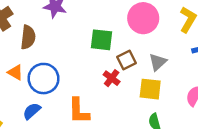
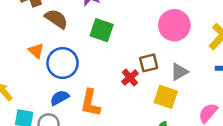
brown semicircle: (28, 37) -> (56, 19), turned -75
green square: (102, 40) -> (102, 30), moved
blue semicircle: (32, 111) -> (60, 98), moved

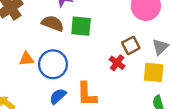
brown semicircle: (56, 19) -> (53, 23), moved
orange triangle: (36, 51) -> (26, 59), turned -35

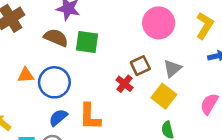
yellow square: (154, 72) -> (164, 96), turned 30

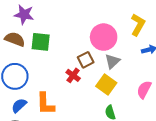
pink circle: (159, 23) -> (104, 37), moved

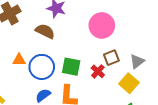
pink circle: (104, 37) -> (102, 25), moved
green square: (41, 42) -> (71, 67), moved

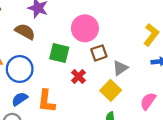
brown square: (111, 58) -> (99, 53), moved
green square: (71, 67) -> (59, 53), moved

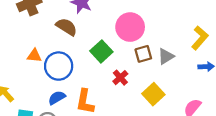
green square: (59, 53) -> (101, 51), turned 30
gray triangle: (120, 68) -> (166, 56), moved

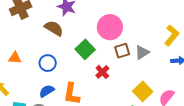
orange triangle: (34, 56) -> (15, 58), moved
blue circle: (59, 66) -> (48, 63), size x0.7
yellow square: (153, 94) -> (143, 91), moved

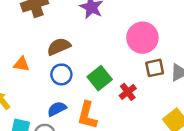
brown semicircle: (54, 28) -> (59, 47), moved, turned -60
green square: (85, 49) -> (100, 78), moved

